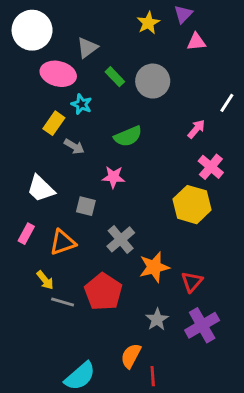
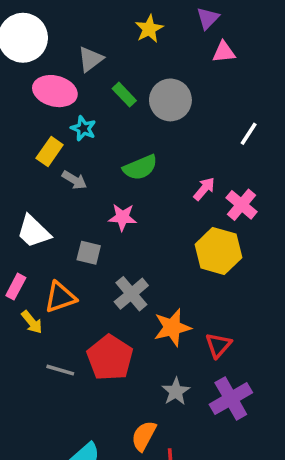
yellow star: (148, 23) -> (149, 29), moved
white line: (227, 103) -> (249, 134), moved
pink arrow: (196, 129) -> (204, 189), moved
yellow arrow: (45, 280) -> (32, 322), moved

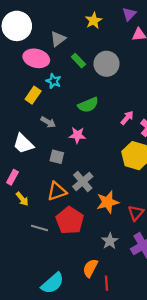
gray arrow: (74, 180) -> (48, 122), moved
orange triangle: (60, 297) -> (57, 191), moved

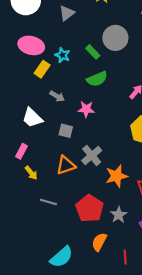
pink ellipse: (36, 58) -> (31, 45), moved
green rectangle: (78, 61) -> (93, 52), moved
red pentagon: (70, 220) -> (89, 208), moved
red line: (107, 283) -> (125, 257), moved

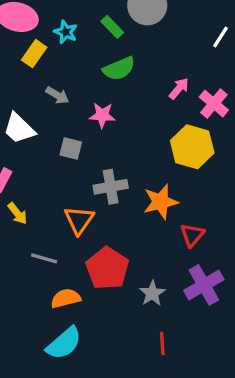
gray cross: (92, 156) -> (111, 187), turned 30
orange triangle: (66, 165) -> (79, 220), moved, turned -36
orange star: (116, 176) -> (161, 202), moved
gray star: (119, 215) -> (152, 293), moved
orange semicircle: (99, 242) -> (66, 298), moved, turned 48

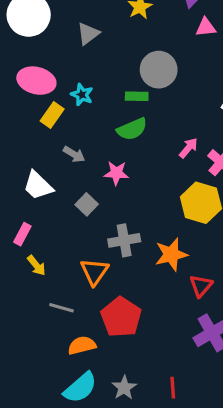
green rectangle: (112, 27) -> (137, 96), moved, turned -45
gray square: (71, 148) -> (87, 204), turned 30
gray star: (152, 293) -> (124, 388), moved

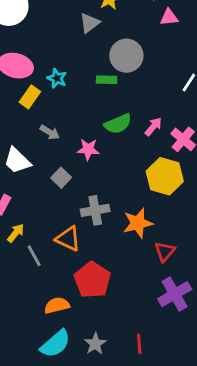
gray triangle: (88, 34) -> (90, 23), moved
green semicircle: (132, 129) -> (118, 124), moved
yellow arrow: (36, 265) -> (16, 233), turned -102
orange triangle: (94, 272) -> (68, 239), turned -40
gray line: (62, 308) -> (34, 256), moved, turned 45

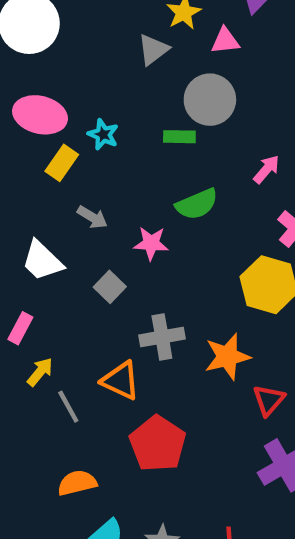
pink triangle: (169, 17) -> (225, 41), moved
pink arrow: (153, 127) -> (267, 169), moved
orange semicircle: (57, 305) -> (77, 483), moved

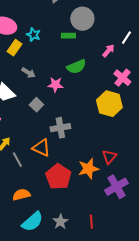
orange star: (227, 357) -> (88, 169), moved

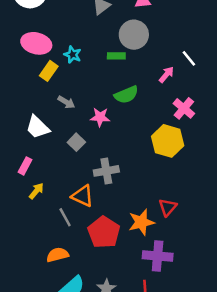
white line: (126, 38) -> (189, 58), turned -72
gray line: (17, 160) -> (65, 217), moved
purple cross: (116, 187) -> (158, 256), moved, turned 35

